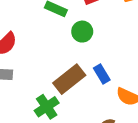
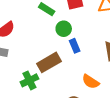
blue rectangle: (102, 74) -> (75, 46), moved

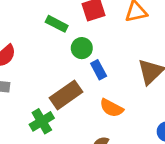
orange semicircle: (91, 82) -> (111, 108), moved

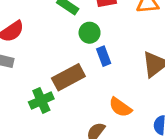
orange semicircle: (111, 108) -> (120, 107), moved

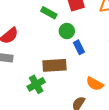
brown rectangle: (68, 77) -> (54, 65), turned 30

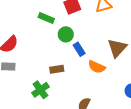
brown rectangle: (54, 65) -> (57, 69), size x0.6
orange semicircle: (95, 84) -> (97, 67), moved

